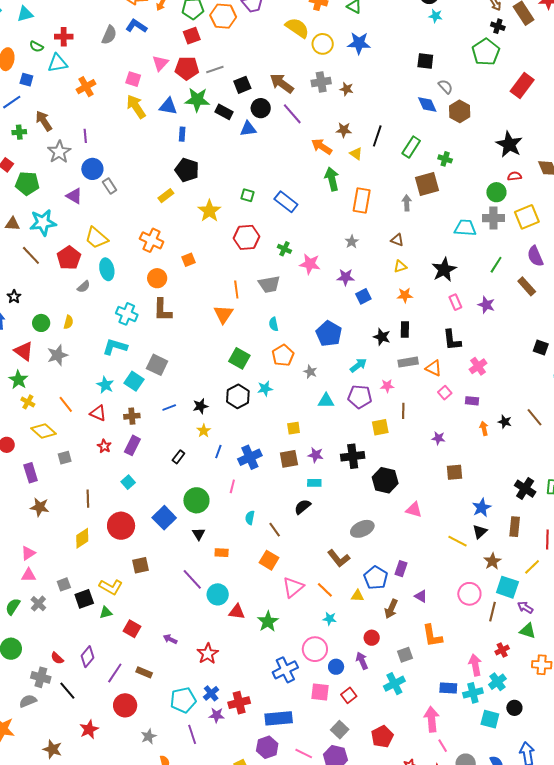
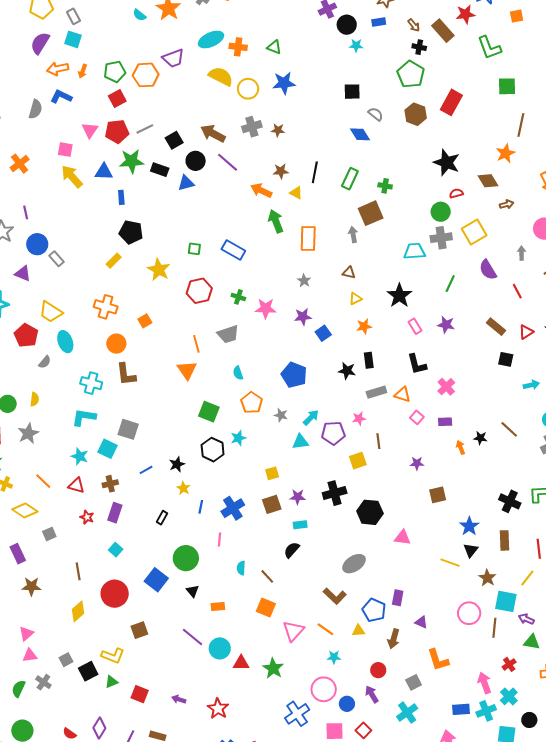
brown hexagon: (460, 111) -> (416, 114), moved
brown rectangle: (527, 286) -> (496, 327), moved
cyan arrow: (358, 365) -> (311, 417), moved

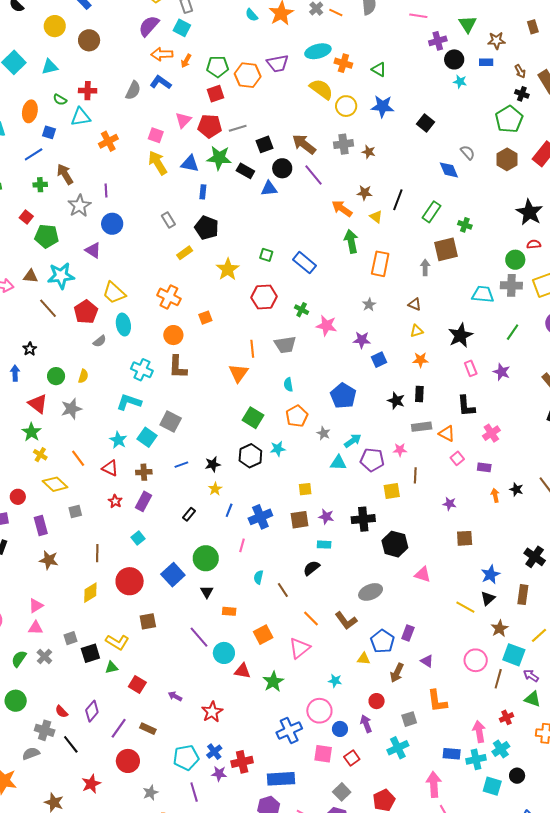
black square: (352, 92) -> (426, 123), moved, turned 30
gray rectangle: (57, 259) -> (168, 220), moved
orange square: (266, 607) -> (263, 635), moved, turned 30
orange line: (325, 629) -> (311, 618), moved

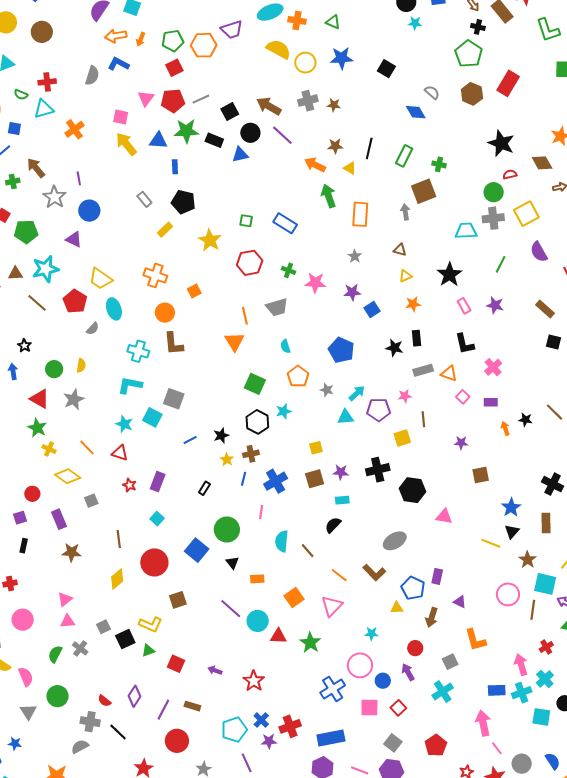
brown cross: (144, 472) -> (251, 454), moved
cyan semicircle: (259, 577) -> (282, 541), size x1.5

